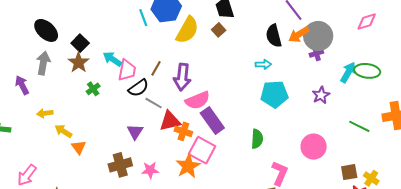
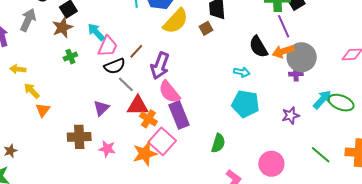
black semicircle: (274, 36) -> (258, 47), turned -30
pink semicircle: (198, 100) -> (169, 92), turned 60

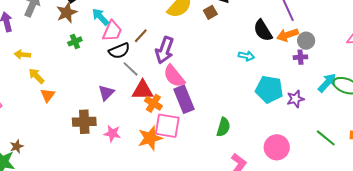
gray circle: (302, 57) -> (306, 41), size x0.6
cyan pentagon: (245, 104) -> (269, 89), moved
pink square: (162, 141) -> (167, 126), turned -32
brown star: (10, 151) -> (17, 146), moved

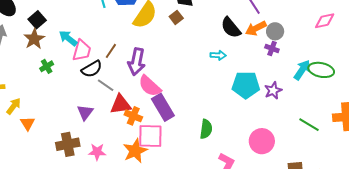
purple cross: (300, 57) -> (272, 48), turned 32
yellow arrow: (36, 76) -> (14, 106), turned 90

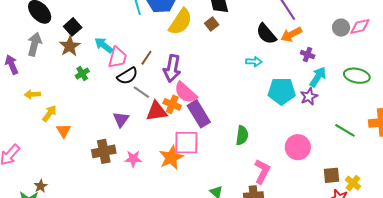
gray circle: (275, 31) -> (341, 28), moved
cyan arrow: (302, 70) -> (318, 77), moved
orange cross: (133, 116) -> (172, 104), moved

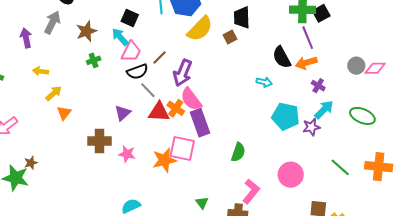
black square: (73, 27) -> (130, 18), moved, turned -36

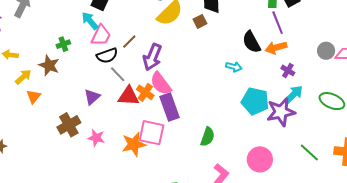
brown star: (86, 31) -> (49, 65), moved, turned -30
purple star: (311, 127) -> (281, 112), size x1.6
brown cross: (99, 141) -> (69, 125), turned -30

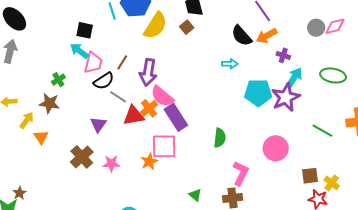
orange cross: (145, 92) -> (149, 108), turned 30
orange star: (134, 144) -> (149, 162), size x0.7

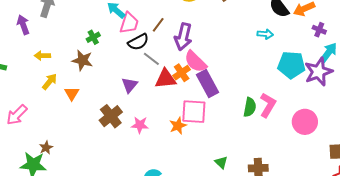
yellow arrow: (27, 120) -> (50, 82), moved
pink L-shape: (241, 173) -> (268, 105), moved

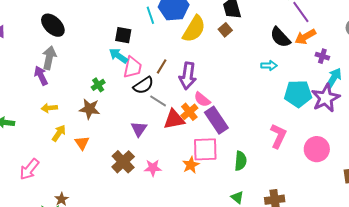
purple arrow: (23, 25) -> (41, 76), moved
pink semicircle: (195, 62) -> (202, 99), size x0.7
green semicircle: (250, 107) -> (241, 161), moved

